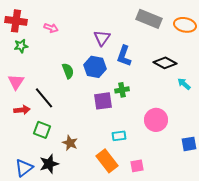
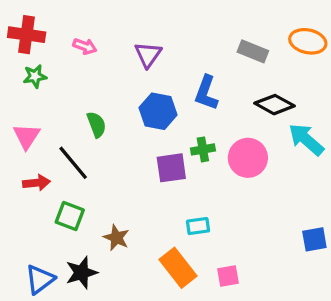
gray rectangle: (149, 19) -> (253, 51), moved, size x0.7
purple triangle: (102, 38) -> (148, 55), moved
green semicircle: (68, 71) -> (96, 125), moved
cyan arrow: (184, 84) -> (306, 139), size x1.6
pink circle: (156, 120) -> (248, 158), moved

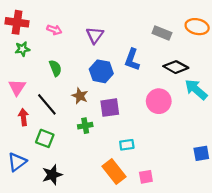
green semicircle: (96, 125) -> (55, 68), moved
green cross: (203, 149) -> (85, 126), moved
red arrow: (37, 183) -> (23, 117), turned -91
brown star: (116, 238) -> (80, 96), moved
blue triangle: (40, 279) -> (17, 162), moved

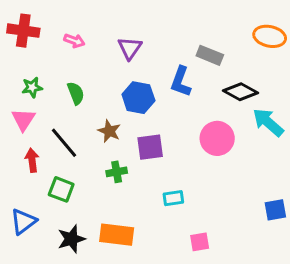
gray rectangle: (162, 33) -> (210, 55), moved
green star: (22, 49) -> (32, 87), moved
orange rectangle: (114, 171) -> (117, 235), moved, turned -45

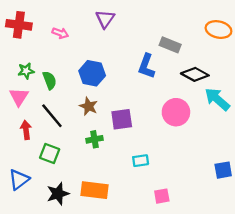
purple triangle: (130, 48) -> (105, 19), moved
green semicircle: (76, 93) -> (50, 80), moved
blue hexagon: (138, 98) -> (92, 73), moved

